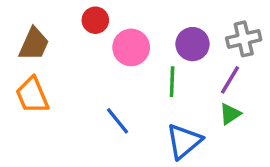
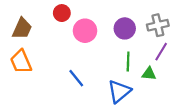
purple line: (230, 80) -> (161, 52), moved
green line: (172, 82) -> (128, 62), moved
green triangle: (230, 114) -> (149, 74), turned 40

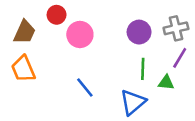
red circle: (62, 13) -> (57, 15), moved
pink circle: (85, 31) -> (80, 34), moved

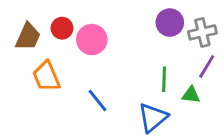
red circle: (57, 15) -> (62, 28), moved
purple circle: (139, 32) -> (170, 23), moved
orange trapezoid: (23, 69) -> (46, 76), moved

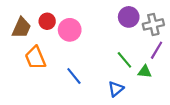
green line: (164, 79) -> (124, 60), turned -42
blue triangle: (153, 118) -> (116, 89), size x0.7

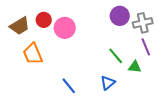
brown trapezoid: (21, 28) -> (20, 26), turned 35
purple line: (157, 50) -> (146, 47), turned -54
blue line: (74, 76) -> (69, 86), moved

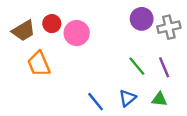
purple line: (146, 47) -> (164, 67), moved
green triangle: (135, 67) -> (159, 99), moved
blue line: (69, 86) -> (96, 102), moved

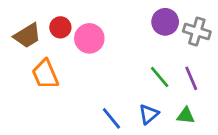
gray cross: (169, 27) -> (197, 31), turned 30

